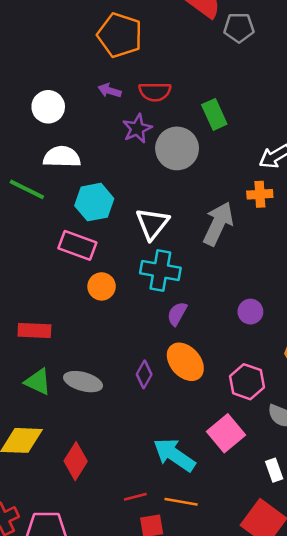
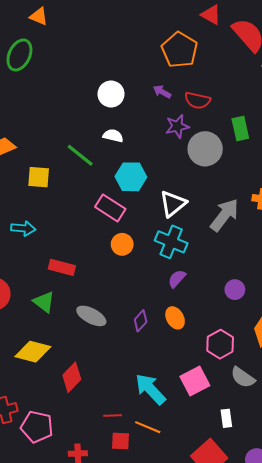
white semicircle: (62, 157) -> (113, 136), size x0.7
orange ellipse: (185, 362) -> (175, 318), size x0.7
green triangle: (38, 382) -> (44, 302), moved

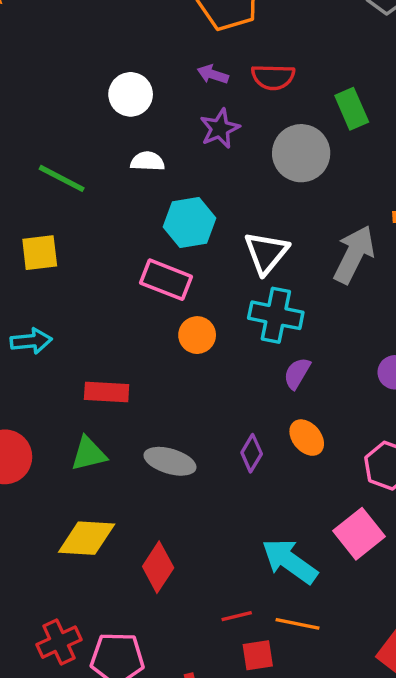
purple star: (177, 126) -> (220, 129), moved
green line: (80, 155) -> (62, 178), moved
green triangle: (44, 302) -> (89, 454), turned -40

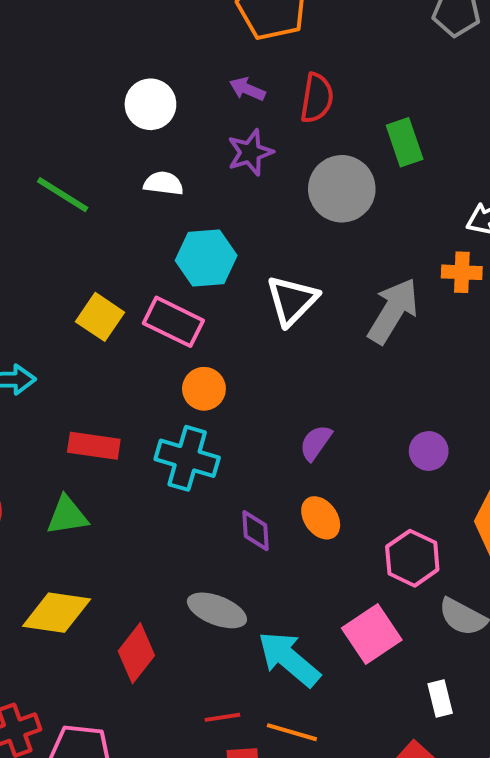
red semicircle: (273, 77) -> (317, 98), turned -87
yellow square: (40, 253) -> (100, 317), moved, turned 36
cyan cross: (276, 315) -> (187, 458), moved
purple diamond: (252, 453) -> (255, 531), turned -39
gray ellipse: (170, 461) -> (217, 610), moved

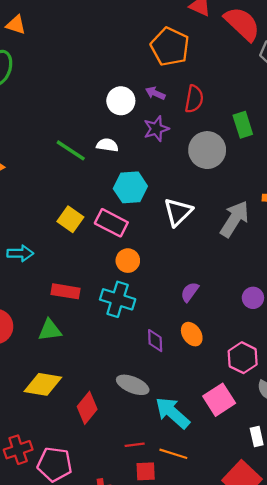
white circle: (150, 104) -> (121, 101), moved
green line: (63, 195) -> (71, 150), moved

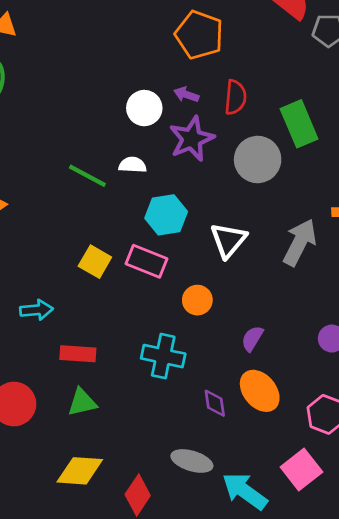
green rectangle: (243, 125) -> (299, 124), size x1.4
purple star: (156, 129) -> (192, 139), size x1.4
orange circle: (128, 261) -> (197, 300), moved
red rectangle: (66, 291) -> (78, 354), moved
orange ellipse: (192, 334) -> (260, 391), size x1.4

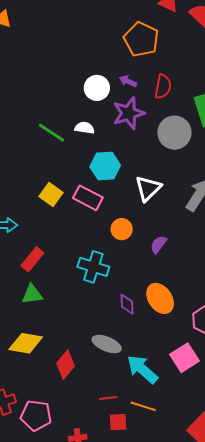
purple semicircle: (252, 339) -> (159, 244), moved
red rectangle: (78, 354) -> (32, 259), turned -60

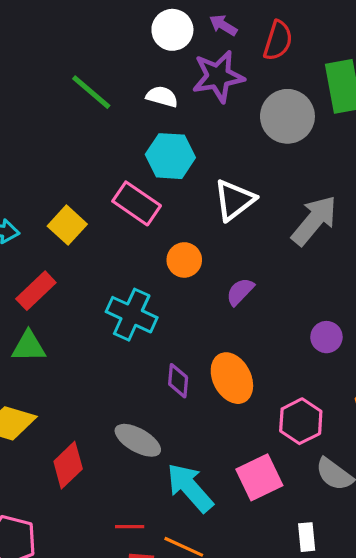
white semicircle: (85, 128) -> (162, 97), moved
yellow square: (51, 195) -> (67, 225), moved

